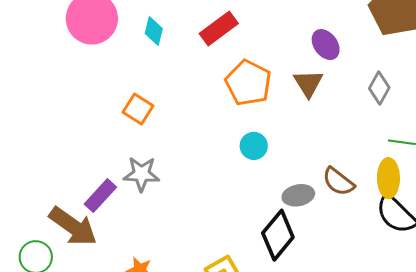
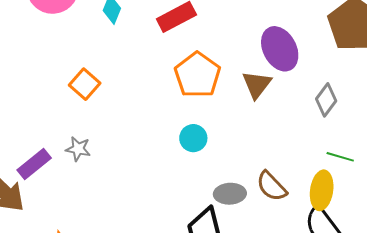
purple ellipse: (326, 45) -> (280, 49), size x1.4
gray star: (141, 174) -> (78, 149), size x0.7

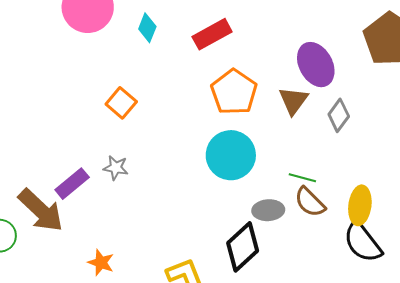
gray diamond: (326, 100) -> (339, 115), moved
cyan circle: (193, 138) -> (231, 155), size x1.8
green line: (340, 157) -> (302, 178), moved

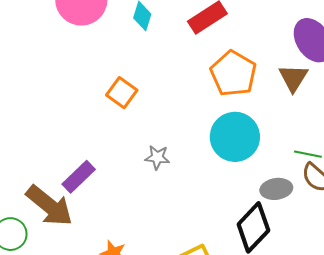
gray star: (116, 168) -> (157, 157), moved

